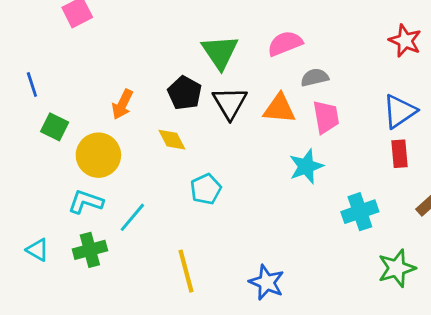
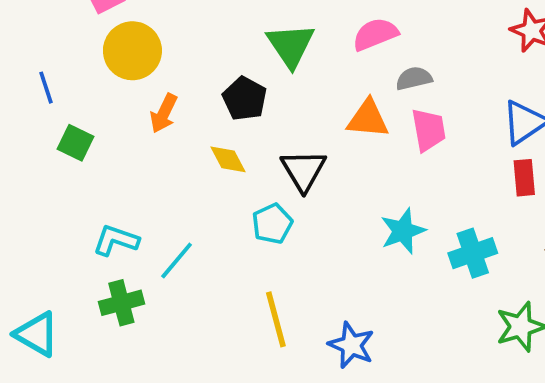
black triangle: (230, 103) -> (304, 170), moved
yellow circle: (98, 155) -> (132, 51), moved
cyan star: (306, 166) -> (403, 231), moved
cyan triangle: (38, 250) -> (37, 334), moved, size x1.5
yellow line: (186, 271) -> (276, 319), moved

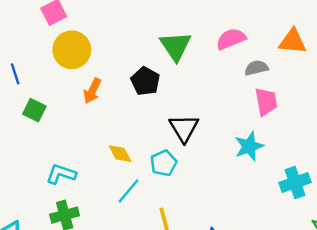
orange triangle: (368, 119) -> (293, 41), moved
yellow diamond: (228, 159) -> (120, 154), moved
cyan star: (403, 231) -> (249, 146), moved
cyan line: (177, 260) -> (129, 191), moved

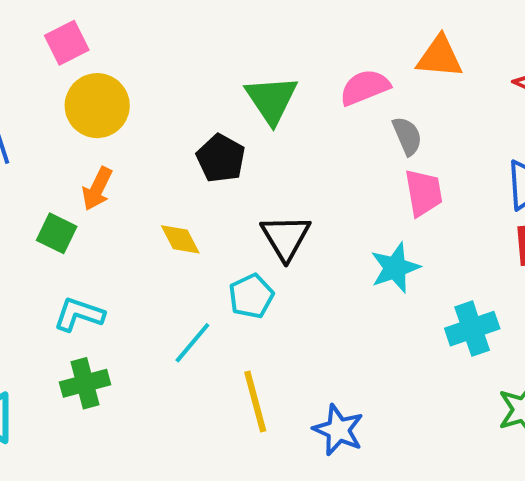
orange triangle: (293, 41) -> (440, 57), moved
gray semicircle: (256, 68) -> (407, 136), turned 80
orange arrow: (92, 91) -> (97, 189), moved
green square: (34, 110) -> (57, 233), moved
yellow diamond: (120, 154) -> (180, 239), moved

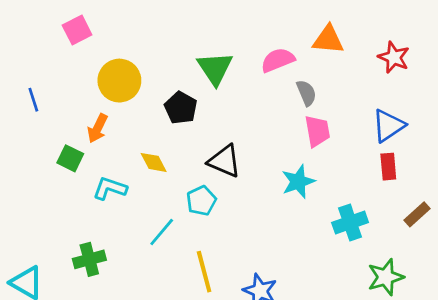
yellow circle: (97, 106) -> (119, 81), moved
black triangle: (286, 237) -> (225, 161), turned -36
cyan L-shape: (79, 314) -> (110, 188), moved

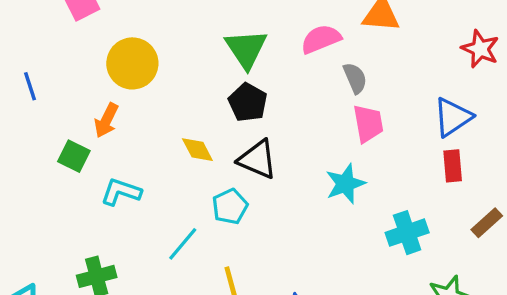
red star: (394, 57) -> (480, 49), moved
black pentagon: (181, 108) -> (248, 102), moved
yellow diamond: (154, 162) -> (197, 150), moved

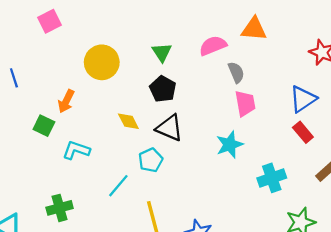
green triangle: (246, 49) -> (162, 52), size x0.7
yellow circle: (132, 63) -> (102, 62), moved
red rectangle: (453, 166) -> (303, 132), turned -35

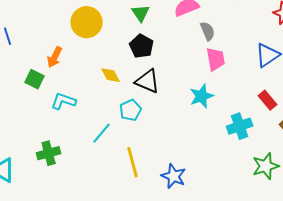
red rectangle: (303, 132) -> (268, 100), moved

